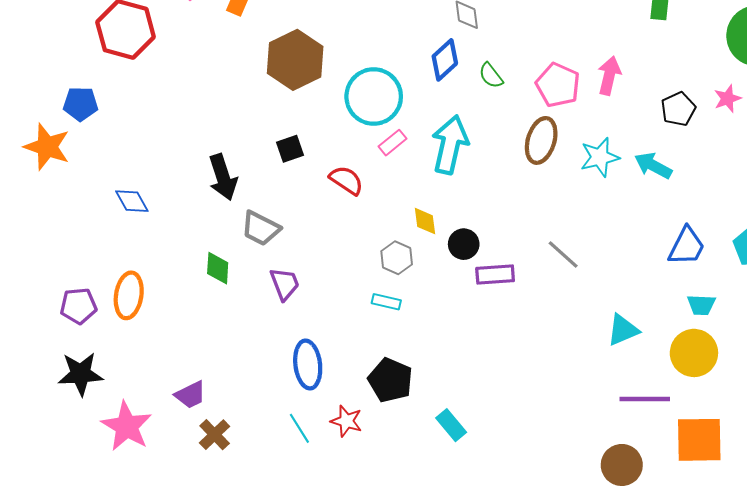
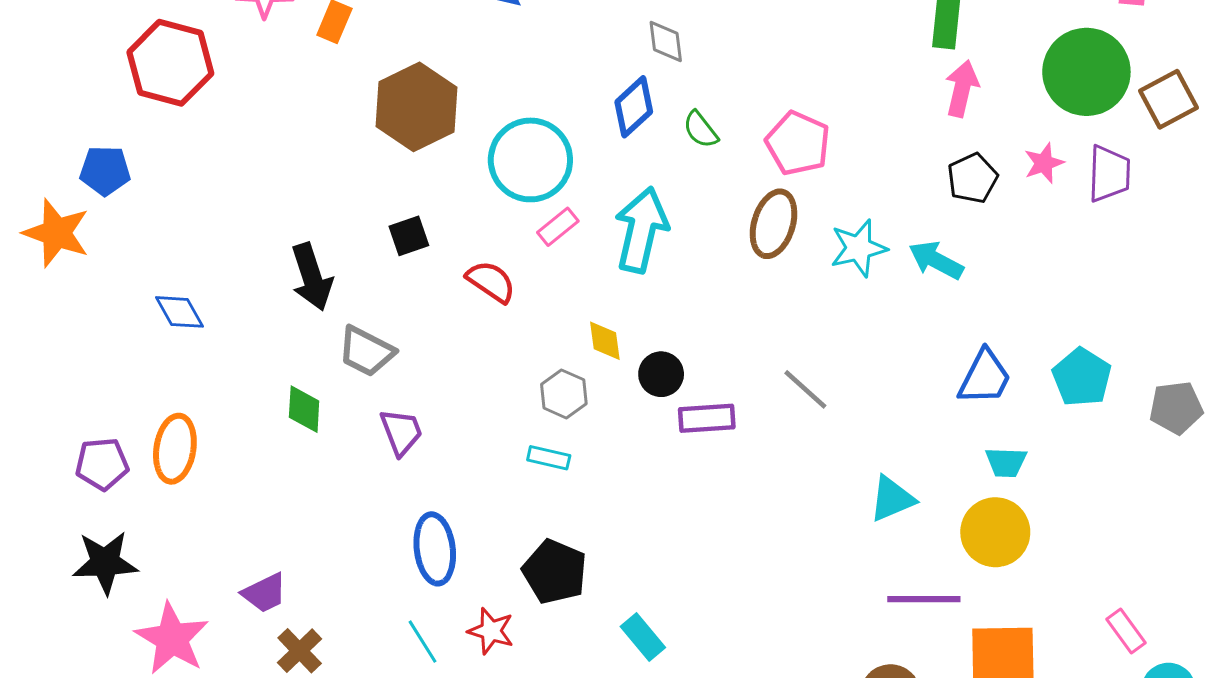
pink arrow: (609, 76) -> (962, 89), moved

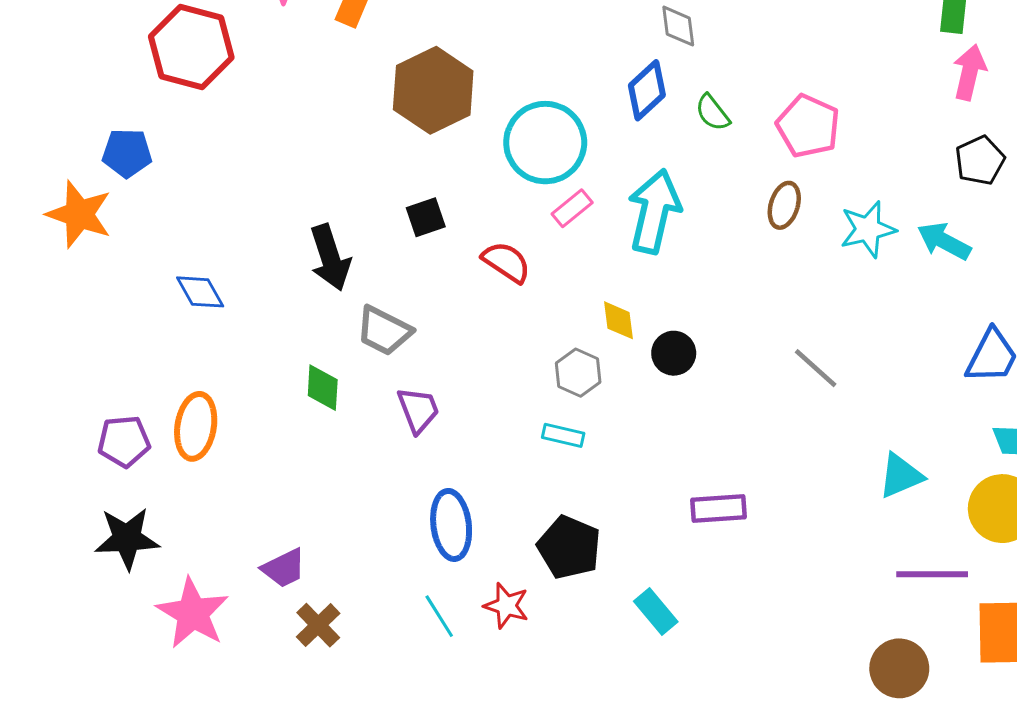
brown ellipse: (774, 224) -> (784, 205), size x0.7
purple rectangle: (707, 418) -> (719, 509), moved

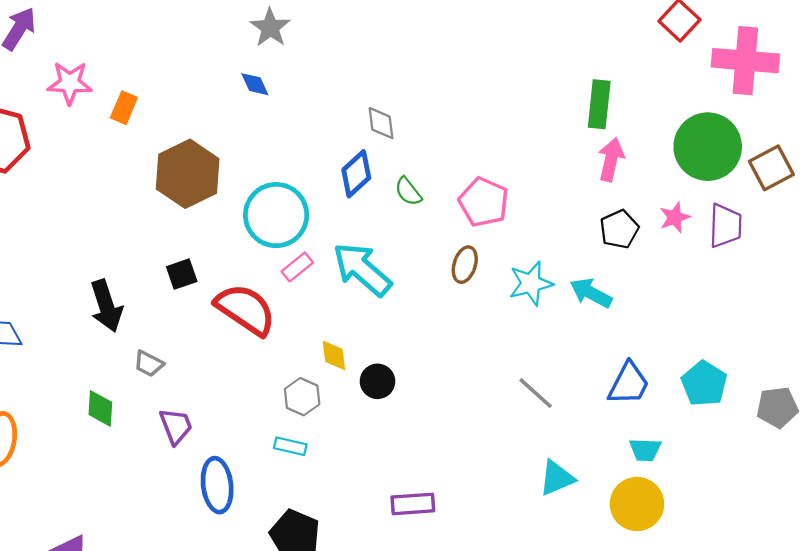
cyan arrow: (654, 211) -> (362, 269), turned -62
red semicircle: (506, 262) -> (245, 309), size x1.6
gray trapezoid: (384, 331) -> (149, 364), size x0.7
gray line: (816, 368) -> (536, 393), moved
blue ellipse: (451, 525) -> (217, 485), moved

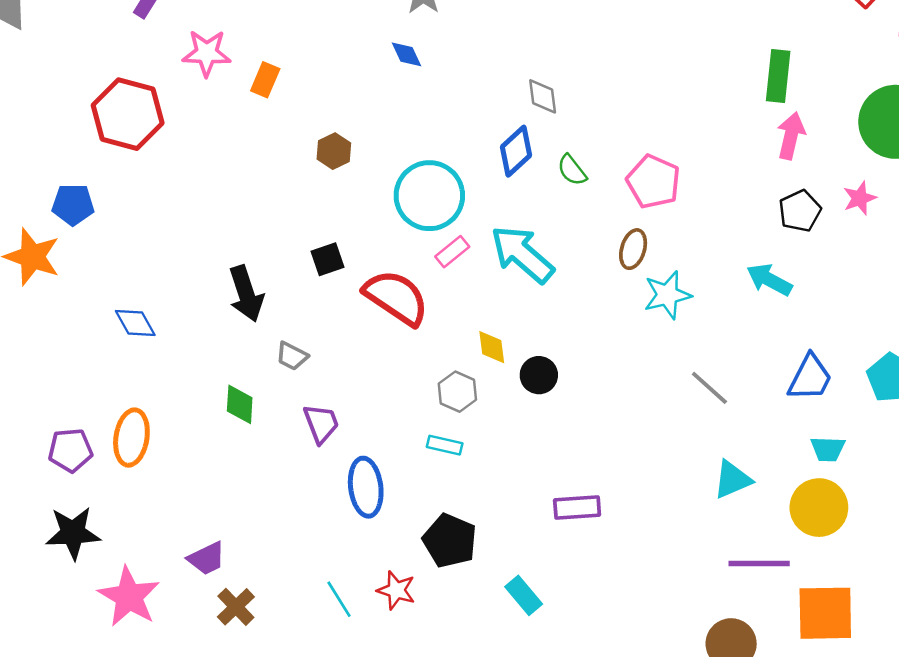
brown hexagon: (188, 174) -> (334, 151), size x0.5
cyan star: (531, 283) -> (667, 295), moved

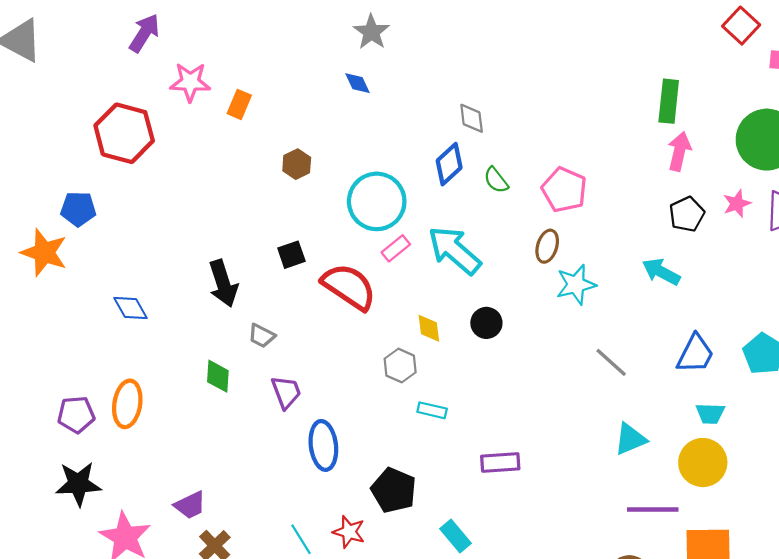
black circle: (539, 375) -> (486, 323), moved
cyan rectangle: (445, 445) -> (432, 410), moved

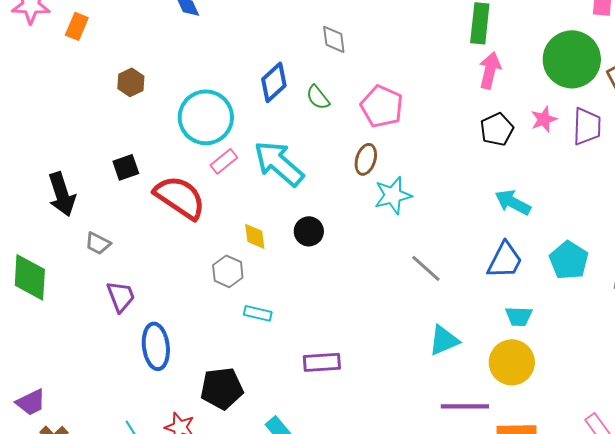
gray diamond: (472, 118) -> (334, 39), moved
cyan arrow: (661, 272) -> (513, 202), moved
green diamond: (218, 376) -> (30, 277), moved, size x1.5
black pentagon: (394, 490) -> (222, 388), turned -30

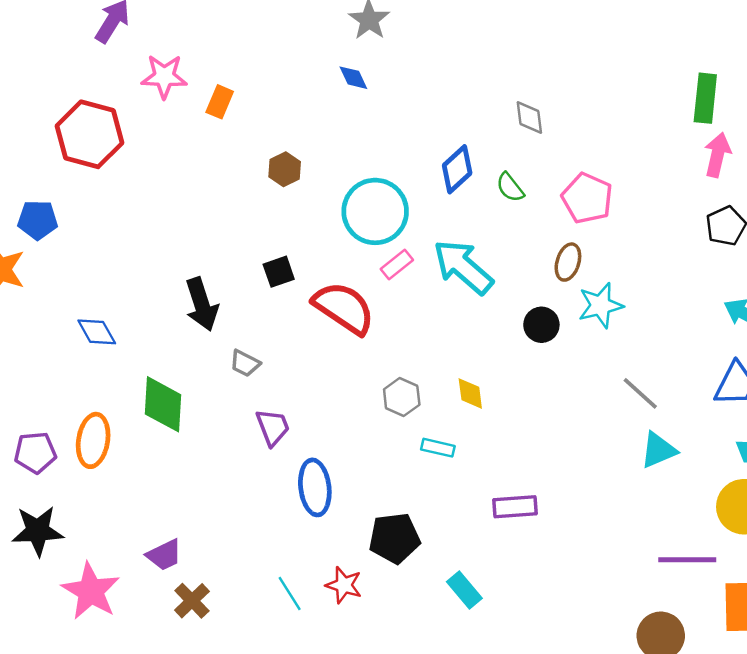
black circle: (309, 231) -> (541, 325), moved
yellow diamond: (255, 236) -> (470, 393), moved
cyan triangle: (444, 340) -> (658, 450), moved

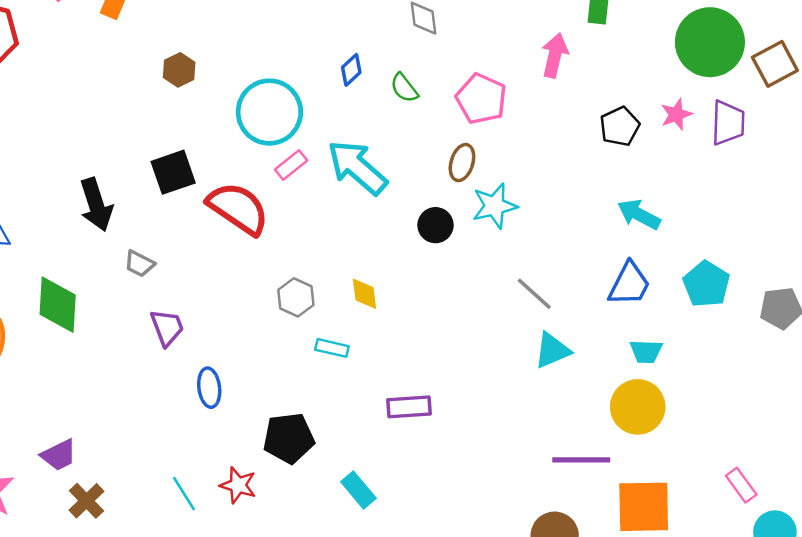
pink arrow: (717, 155) -> (555, 55), moved
blue diamond: (457, 169) -> (351, 70), size x0.7
black square: (279, 272) -> (173, 172), size x1.4
blue ellipse: (315, 487) -> (209, 388), size x0.7

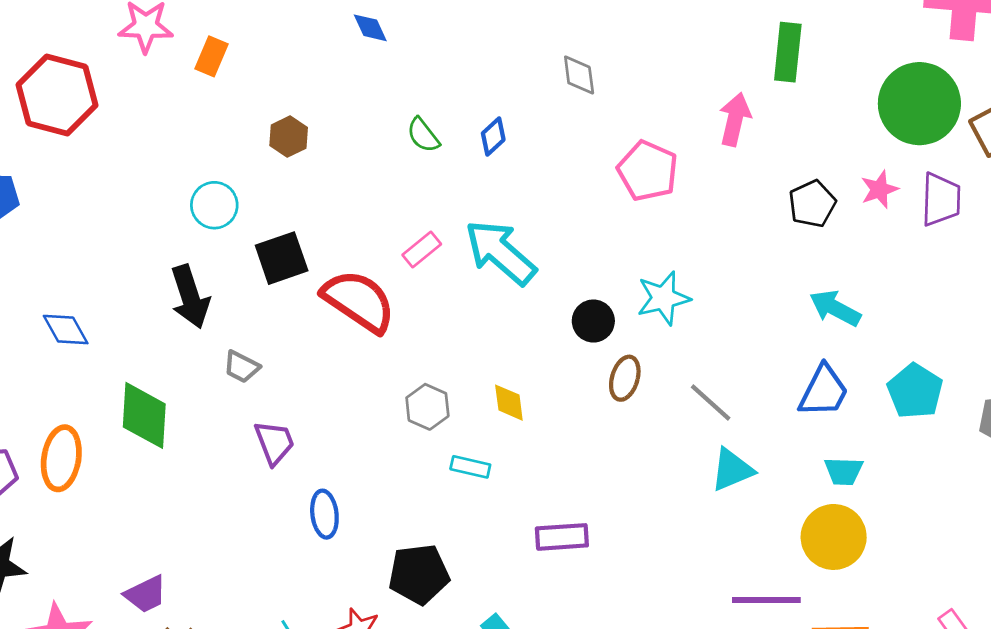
green semicircle: (404, 88) -> (423, 135), moved
cyan circle: (269, 112) -> (214, 205), moved, size x0.6
brown ellipse: (462, 163) -> (625, 378), moved

